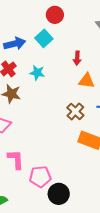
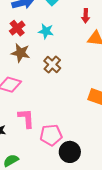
brown cross: (75, 111) -> (52, 64), moved

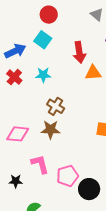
red arrow: (86, 16) -> (79, 52), size x1.5
brown star: (21, 53) -> (51, 130), moved

